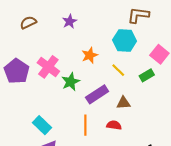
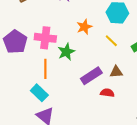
pink cross: (48, 67) -> (45, 38), turned -30
purple rectangle: (97, 94) -> (91, 76), moved
orange line: (85, 125) -> (45, 69), moved

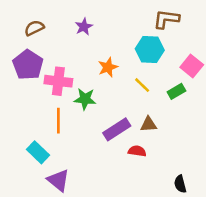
purple pentagon: (15, 42) -> (28, 65), moved
green star: (66, 52) -> (85, 99), turned 30
cyan rectangle: (39, 93) -> (38, 152), moved

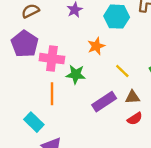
cyan hexagon: (150, 50) -> (117, 17), moved
yellow line: (142, 85) -> (122, 71), moved
red semicircle: (137, 151) -> (135, 119), moved, turned 140

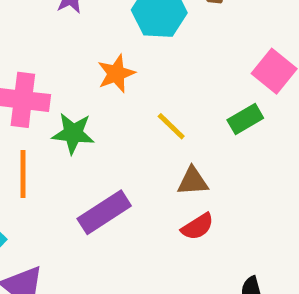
purple rectangle: (104, 102) -> (104, 212), moved

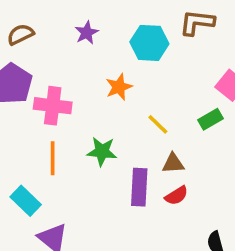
green star: (73, 133) -> (102, 151), moved
purple rectangle: (104, 212) -> (139, 187), moved, turned -54

